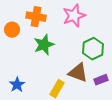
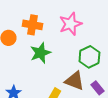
purple rectangle: (101, 80) -> (97, 88), turned 72

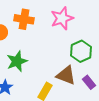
green star: (40, 53) -> (17, 61), moved

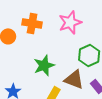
green star: (17, 61) -> (44, 65), moved

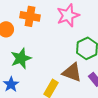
green star: (44, 65) -> (21, 58), moved

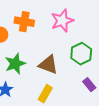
brown triangle: (72, 72) -> (48, 65), moved

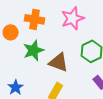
green star: (15, 64) -> (34, 50), moved

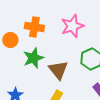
brown triangle: (59, 62) -> (58, 70), turned 30

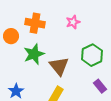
pink star: (72, 26) -> (73, 22), size x0.6

